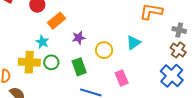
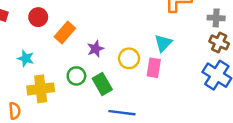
cyan star: (42, 42) -> (26, 58), moved
green circle: (51, 62) -> (76, 76), moved
pink rectangle: (122, 78) -> (154, 68), moved, turned 42

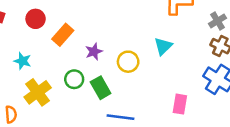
gray cross: (216, 18) -> (218, 21), turned -35
pink rectangle: (154, 68) -> (180, 104), moved
yellow cross: (41, 89) -> (38, 92), turned -30

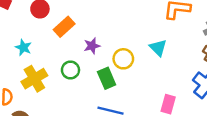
cyan triangle: (163, 46) -> (158, 48), turned -36
green rectangle: (101, 88) -> (107, 78), moved

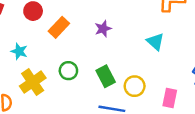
purple star: (92, 46) -> (103, 29), moved
yellow circle: (123, 59) -> (135, 86), moved

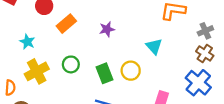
yellow circle: (135, 86) -> (131, 71), moved

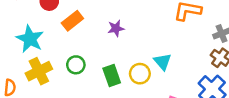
cyan star: (27, 42) -> (30, 39), size x1.6
cyan triangle: (154, 46) -> (163, 62), moved

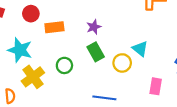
orange rectangle: (72, 21) -> (54, 27), turned 42
green rectangle: (112, 76) -> (96, 52), moved

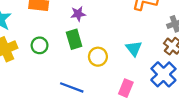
cyan triangle: (140, 49) -> (134, 48), moved

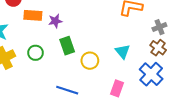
purple star: (78, 14) -> (55, 21), moved

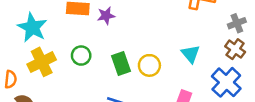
green rectangle: (67, 46) -> (121, 63), moved

